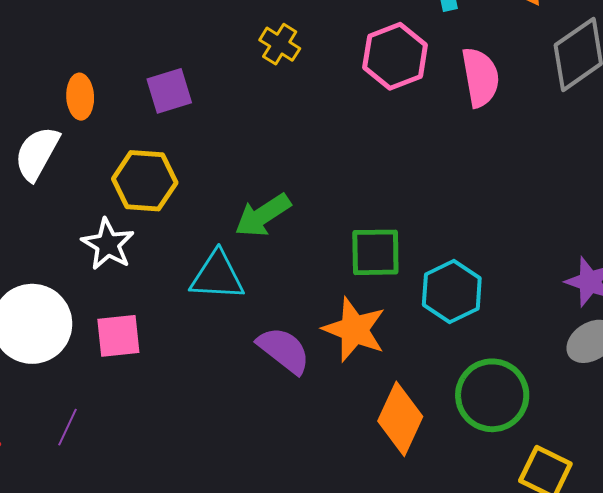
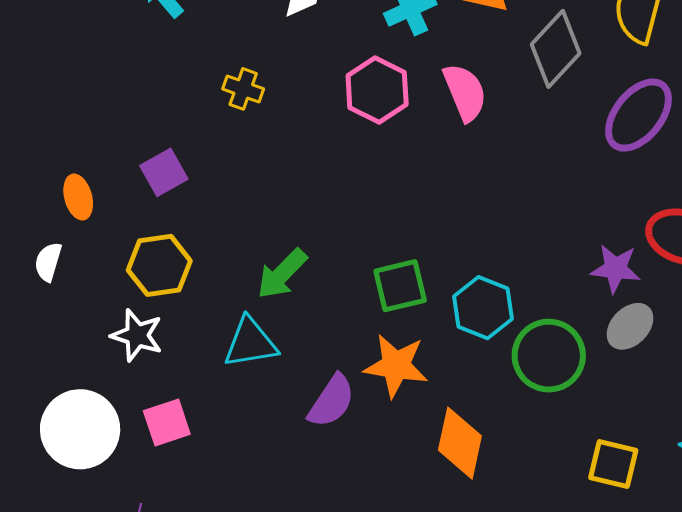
yellow cross: (280, 44) -> (243, 89), moved
white semicircle: (37, 153) -> (48, 262), size x0.7
purple semicircle: (284, 350) -> (331, 401), turned 98
green circle: (492, 395) -> (549, 356), moved

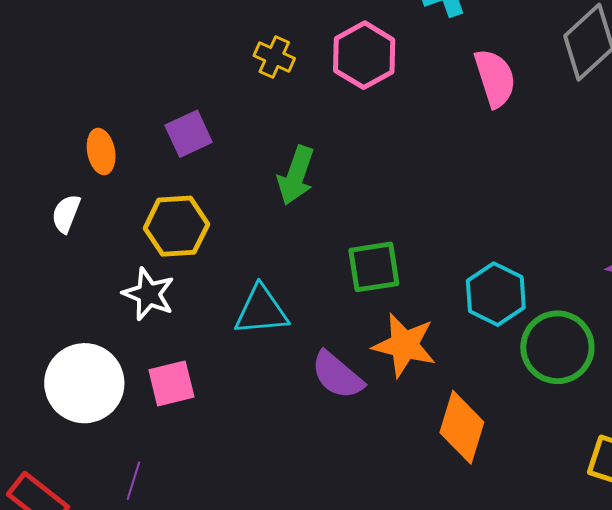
pink hexagon: (377, 90) -> (364, 55), moved
green arrow: (282, 274) -> (296, 175), moved, turned -30
green square: (400, 286) -> (374, 267), moved
purple semicircle: (331, 401) -> (337, 375), turned 92

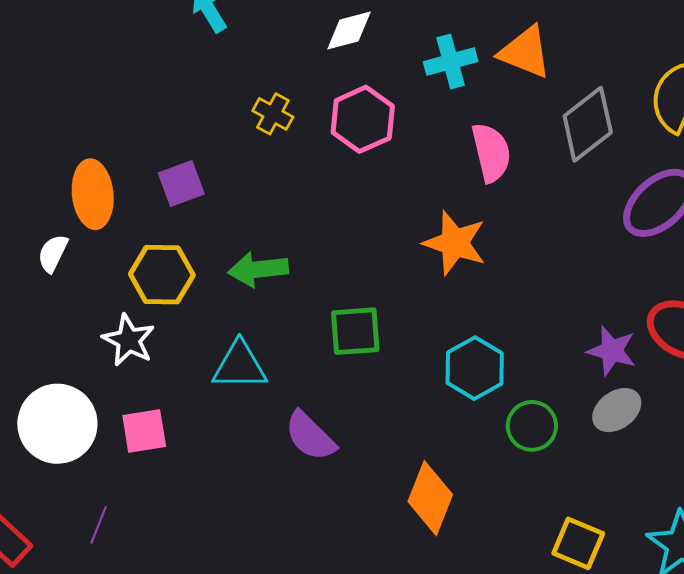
orange ellipse: (101, 152) -> (93, 194), size x1.5
green arrow: (296, 175) -> (258, 269), moved, turned 60
orange star: (404, 345) -> (455, 243), moved
green circle: (557, 347) -> (532, 426), size x0.7

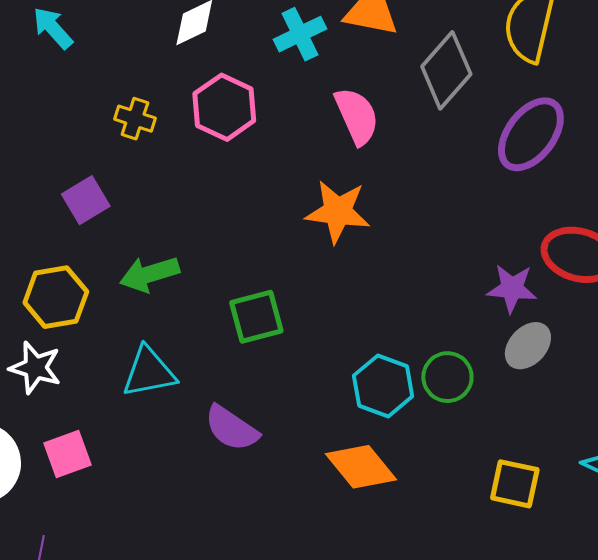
purple square: (181, 183) -> (86, 200), moved
cyan hexagon: (475, 368) -> (383, 386), moved
orange diamond: (430, 498) -> (361, 467), turned -50

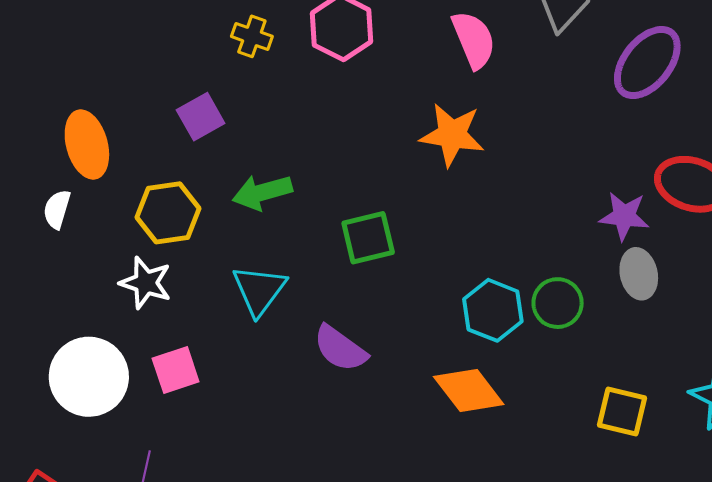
gray ellipse: (528, 346) -> (639, 274), turned -57
cyan triangle: (149, 372) -> (259, 290), turned -44

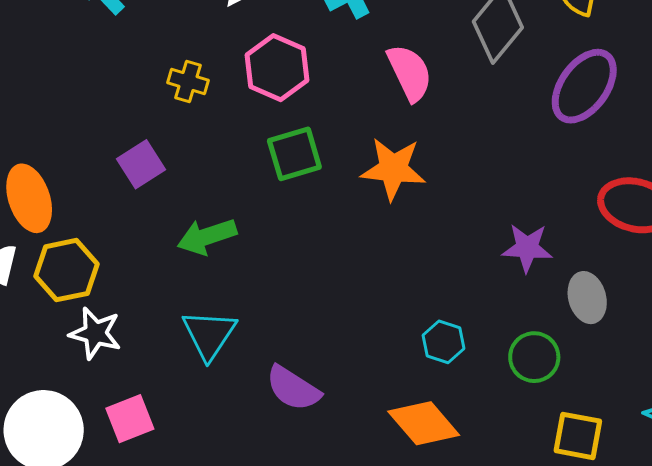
yellow hexagon: (168, 213) -> (66, 270), moved
purple star: (624, 216) -> (527, 248), moved
green square: (368, 238) -> (294, 154), moved
green circle: (558, 303) -> (534, 357), moved
cyan hexagon: (493, 310) -> (444, 342), size x0.7

